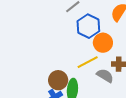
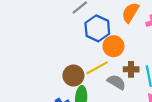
brown circle: (58, 80) -> (73, 76), moved

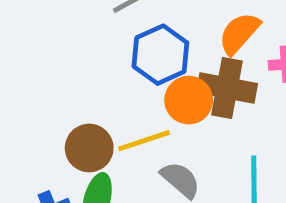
brown cross: (131, 69) -> (227, 88), moved, size x1.6

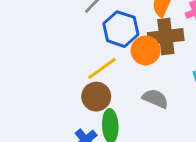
yellow line: (144, 141) -> (102, 68), moved

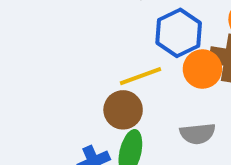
gray semicircle: (155, 99) -> (198, 134), turned 135

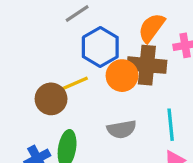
brown circle: (123, 110) -> (51, 99), moved

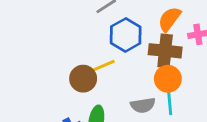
orange circle: (122, 76) -> (168, 79), moved
cyan line: (171, 125) -> (169, 101), moved

